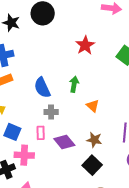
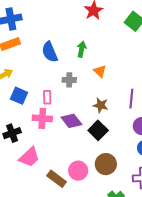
gray cross: (51, 112) -> (69, 80), moved
purple diamond: (64, 142) -> (71, 121), moved
pink cross: (24, 155) -> (42, 118), moved

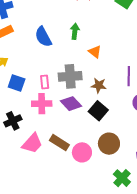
gray cross: (69, 80) -> (70, 76), moved, size x1.6
brown rectangle: (57, 179) -> (59, 143), moved

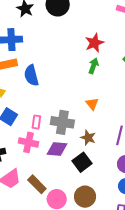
green arrow: (75, 31) -> (93, 66), moved
blue semicircle: (43, 37) -> (31, 75), moved
purple diamond: (71, 104) -> (57, 149), turned -55

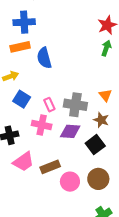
orange triangle: (92, 104) -> (105, 95), moved
pink rectangle: (36, 122) -> (49, 105), turned -32
brown rectangle: (37, 184) -> (50, 167), turned -66

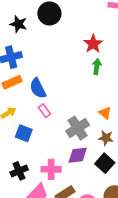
pink rectangle: (49, 105) -> (44, 111), moved
gray cross: (75, 105) -> (78, 128), turned -30
pink cross: (42, 125) -> (51, 169), moved

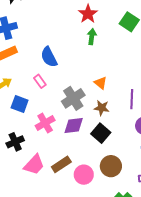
blue semicircle: (38, 88) -> (49, 57), moved
pink cross: (51, 169) -> (45, 123), moved, turned -30

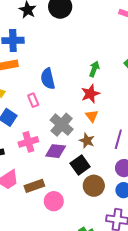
red star: (88, 14) -> (90, 94), moved
gray cross: (73, 98) -> (62, 125), turned -30
brown circle: (111, 166) -> (94, 186), moved

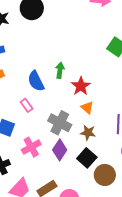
green arrow: (94, 69) -> (60, 70), moved
purple diamond: (56, 151) -> (60, 150), turned -50

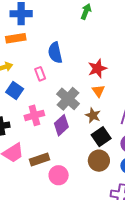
green arrow: (60, 70) -> (86, 11), moved
black square: (87, 158) -> (101, 137), moved

